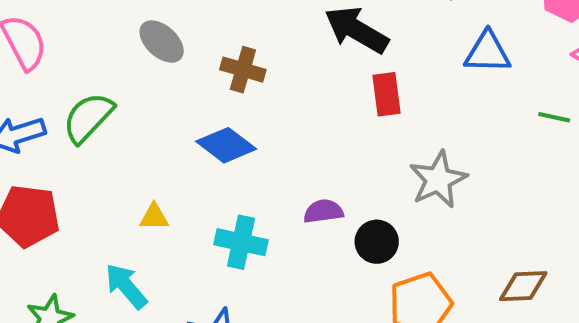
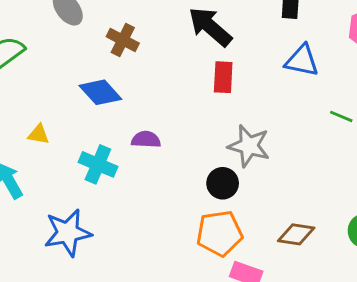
gray star: (438, 180) -> (249, 146), turned 30
purple semicircle: (323, 211) -> (146, 139), moved
black circle: (377, 242) -> (223, 183), moved

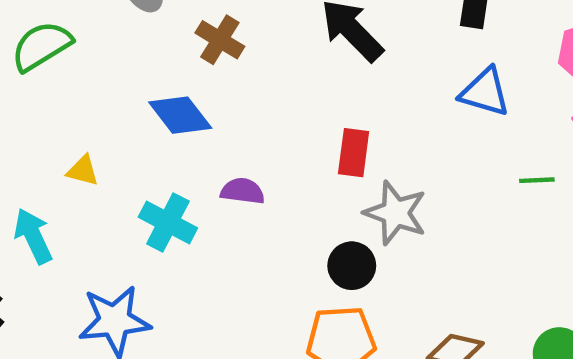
red rectangle: (223, 77) -> (354, 153), moved
green line: (341, 116) -> (537, 180), turned -30

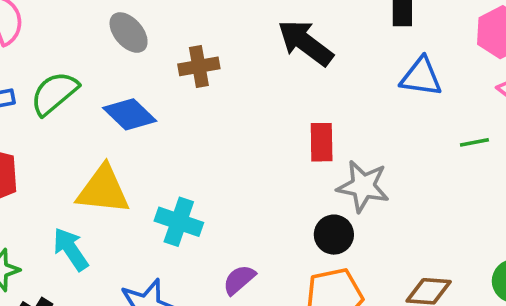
brown cross: (220, 40) -> (199, 66), turned -33
blue diamond: (180, 115) -> (130, 114), moved
yellow triangle: (83, 171) -> (103, 190), size x2.0
purple semicircle: (243, 191) -> (239, 280), moved, turned -40

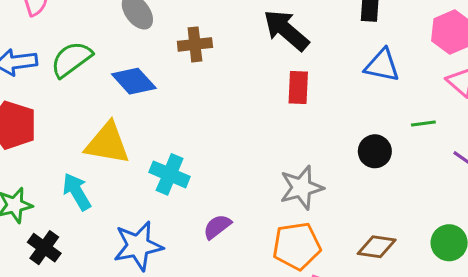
red rectangle: (322, 142) -> (298, 87), moved
gray star: (363, 186) -> (301, 188), moved, turned -30
black circle: (334, 235) -> (375, 151), moved

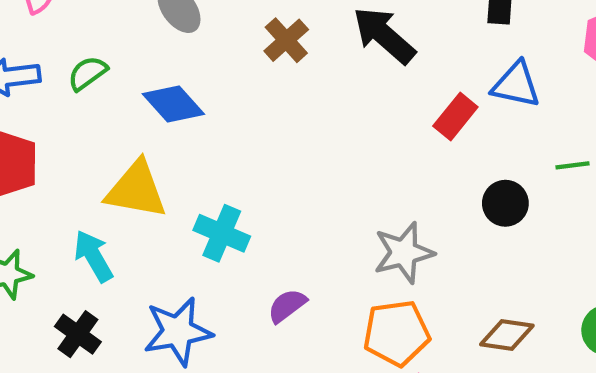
brown cross: (195, 44) -> (286, 40), moved, turned -36
green semicircle: (71, 59) -> (87, 73), size x0.7
red rectangle: (298, 87) -> (455, 116), moved, turned 36
black cross: (44, 248) -> (78, 334), moved

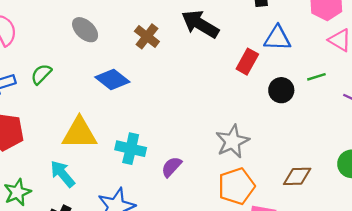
blue diamond: (173, 104) -> (112, 80), moved
black circle: (505, 203) -> (281, 90), moved
purple semicircle: (287, 306) -> (171, 167), moved

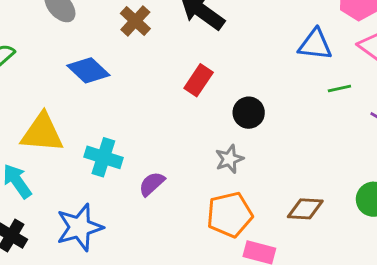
blue triangle: (277, 38) -> (315, 45), moved
red rectangle: (247, 62) -> (199, 80), moved
black circle: (281, 90) -> (249, 113), moved
gray star: (232, 141) -> (229, 159), size x0.7

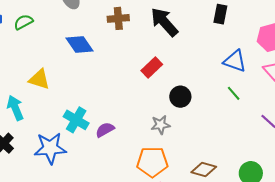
brown cross: (135, 21) -> (118, 18), turned 30
green line: (339, 89) -> (234, 93), moved, turned 49
yellow triangle: (42, 133) -> (39, 79), size x0.7
cyan cross: (103, 157) -> (76, 120), moved

